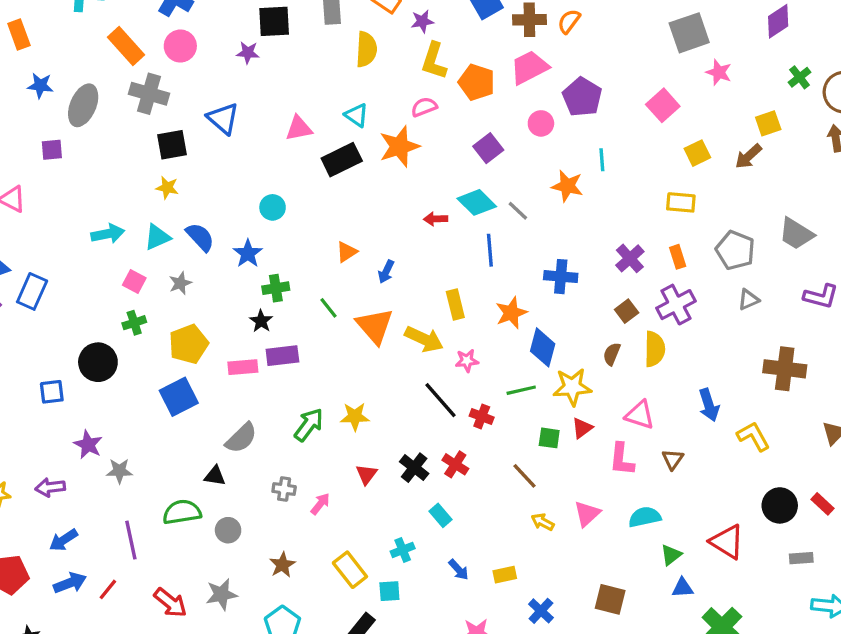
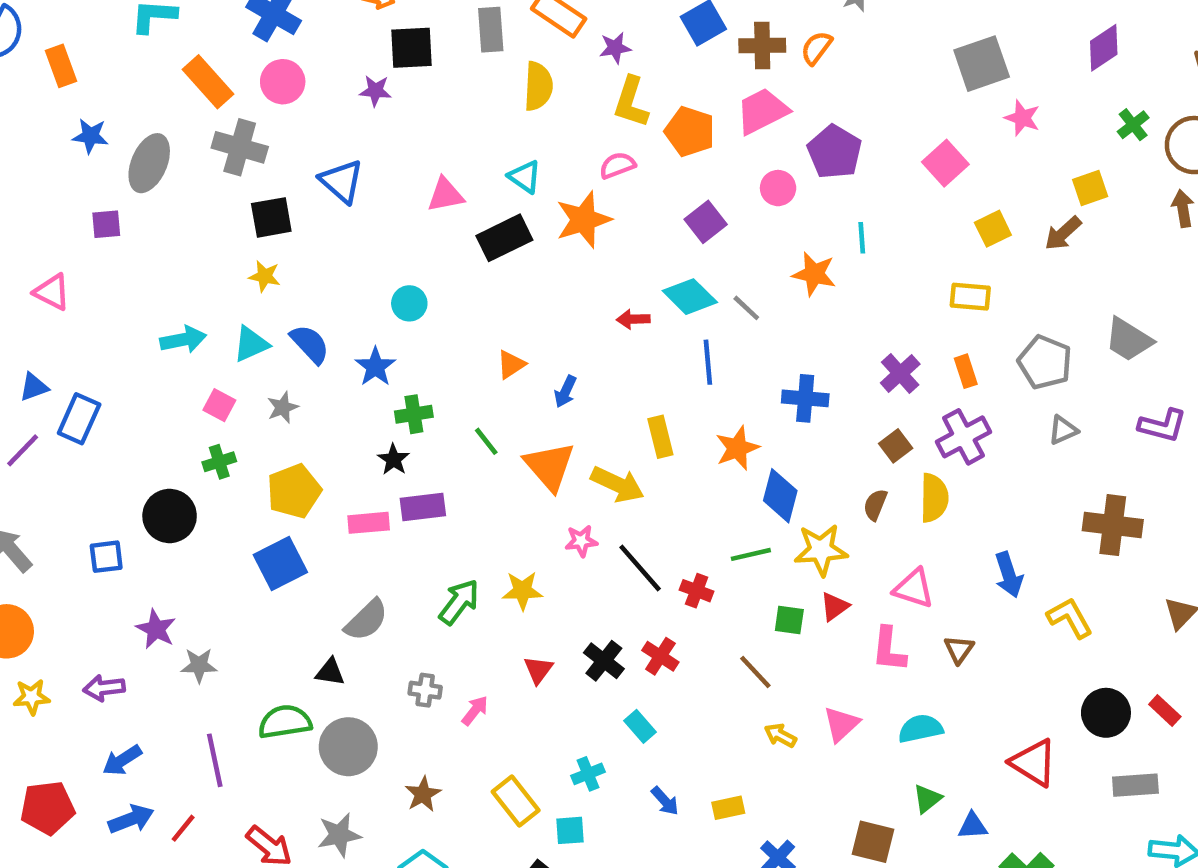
pink star: (467, 361) -> (581, 541), moved
gray circle: (228, 530) -> (348, 747), size x1.6
green triangle: (671, 555) -> (927, 799), moved
gray rectangle: (801, 558) -> (1135, 785), size x1.4

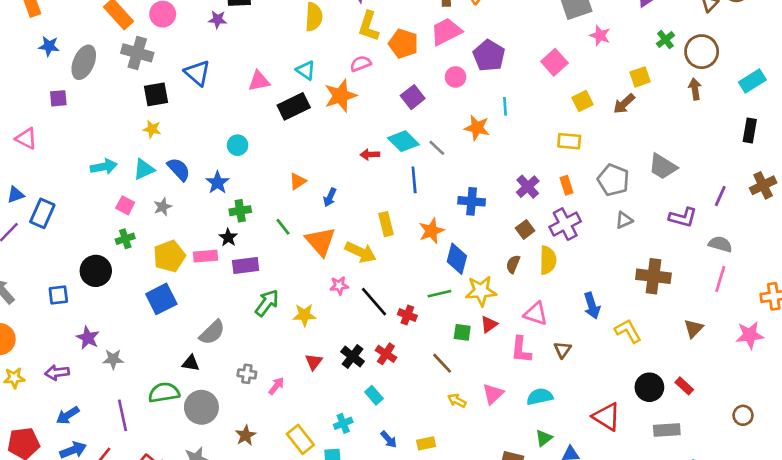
pink rectangle: (369, 523) -> (205, 256), moved
green arrow: (459, 602) -> (267, 303), moved

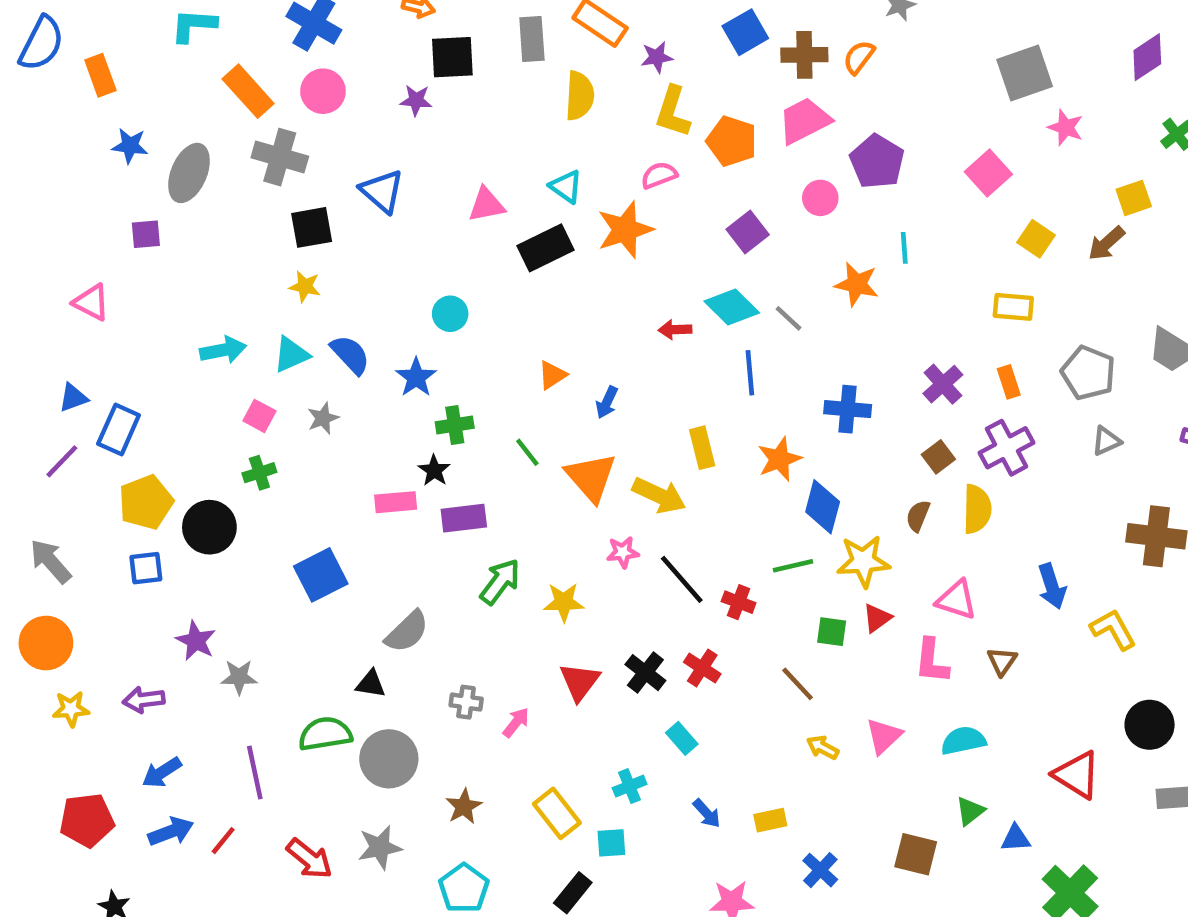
yellow square: (583, 101) -> (1036, 239), turned -30
yellow pentagon: (169, 256) -> (146, 502), moved
red triangle: (314, 362) -> (580, 682), size x1.4

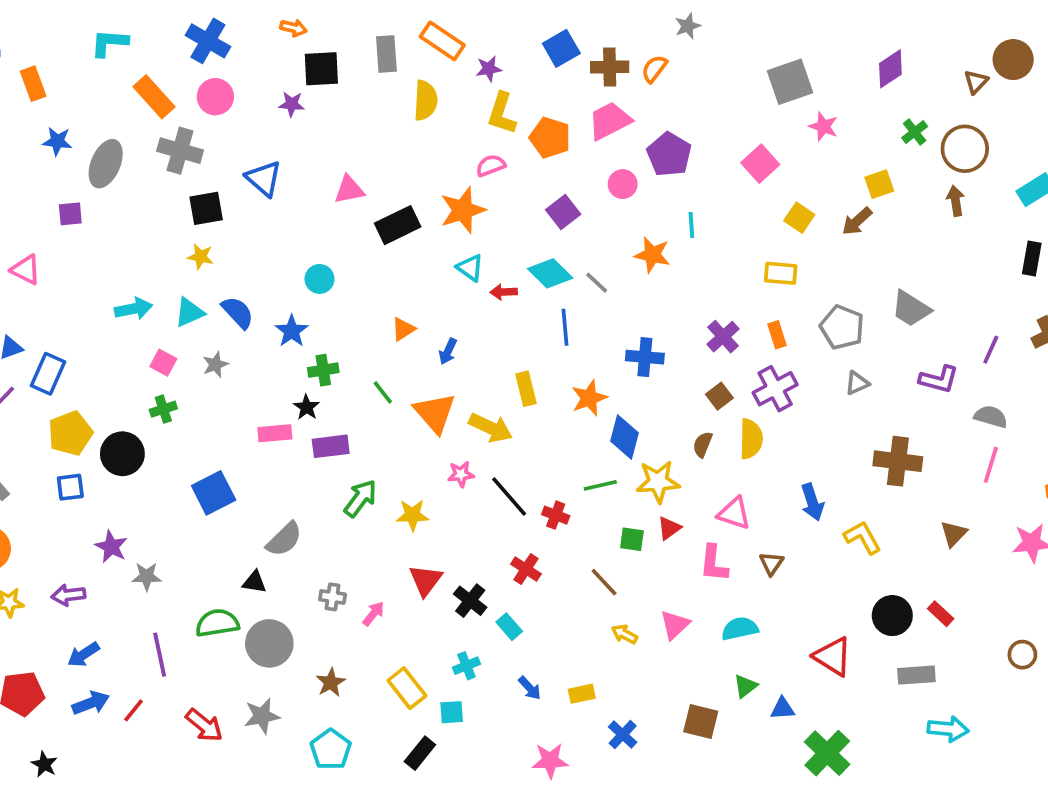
cyan triangle: (566, 187) -> (470, 268), moved
black cross: (645, 673) -> (470, 601), moved

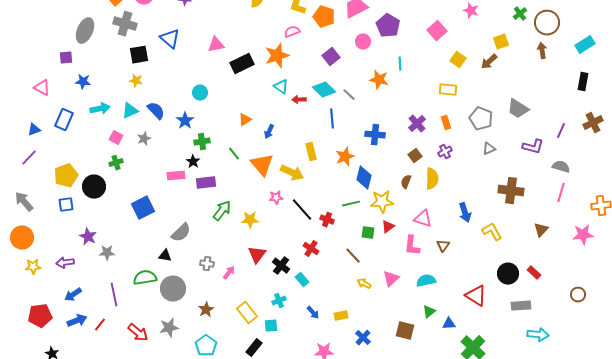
blue star: (57, 141) -> (83, 82), moved
blue rectangle: (48, 374) -> (64, 120), moved
purple cross: (775, 389) -> (445, 152), size x0.6

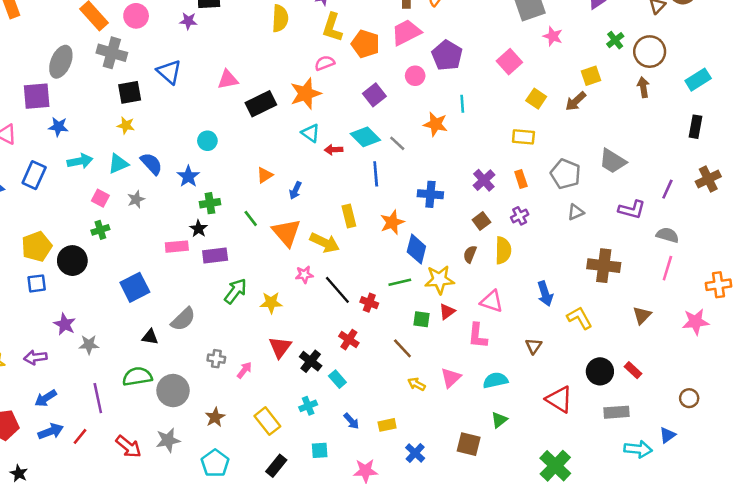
purple square: (66, 58) -> (37, 96), size x1.6
brown triangle: (443, 246) -> (534, 346), moved
black triangle: (165, 256) -> (150, 337), moved
blue triangle: (449, 324) -> (667, 435), moved, turned -32
cyan square: (271, 326) -> (320, 450), moved

